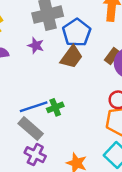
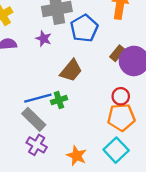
brown trapezoid: (71, 57) -> (71, 71), moved

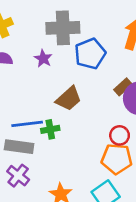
gray rectangle: (34, 119) -> (19, 147), turned -45

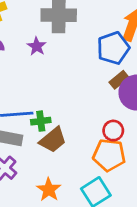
blue pentagon: (90, 54) -> (113, 48), moved
brown trapezoid: (69, 99) -> (53, 140), moved

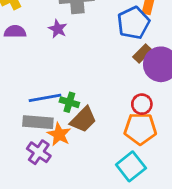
green cross: (41, 121) -> (69, 102), turned 30
orange star: (49, 190) -> (59, 134), moved

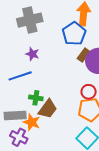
purple star: (58, 29) -> (32, 54), moved
blue line: (45, 98) -> (20, 76), moved

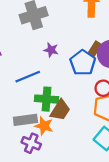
blue pentagon: (74, 34) -> (83, 63), moved
purple star: (32, 54) -> (51, 50), moved
green cross: (36, 98) -> (47, 99), size x1.5

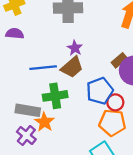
blue pentagon: (83, 63) -> (100, 91), moved
green cross: (47, 99) -> (55, 96), turned -30
brown trapezoid: (60, 110) -> (72, 67), moved

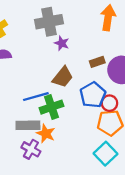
purple star: (75, 48) -> (62, 43), moved
brown rectangle: (119, 60) -> (97, 62), moved, turned 32
blue line: (43, 68) -> (36, 97), moved

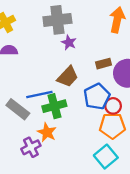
gray rectangle: (28, 125) -> (18, 109), moved, turned 35
purple cross: (31, 149) -> (31, 147), turned 30

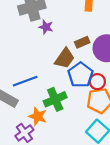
brown trapezoid: (68, 77) -> (65, 58), moved
green cross: (54, 106) -> (55, 99), moved

